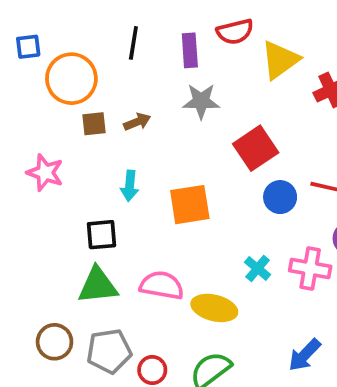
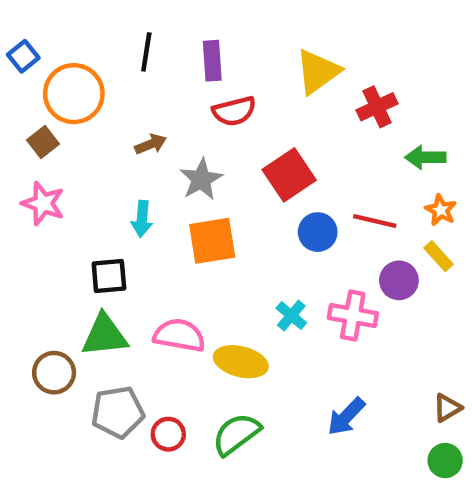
red semicircle: (235, 32) -> (234, 111), moved
blue square: (28, 47) -> (23, 56), turned -32
gray star: (201, 101) -> (201, 179), moved, turned -30
brown square: (94, 124) -> (43, 142), moved, turned -32
brown circle: (55, 342) -> (54, 373), moved

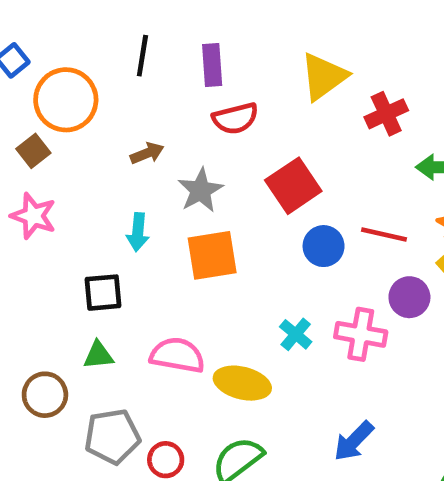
green triangle: (105, 335) -> (98, 355), size x0.6

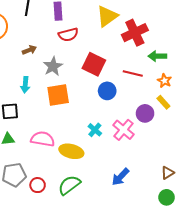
red cross: (386, 114) -> (135, 33), size x1.4
red square: (293, 186) -> (94, 64), turned -30
red line: (384, 234) -> (133, 74), moved
pink cross: (361, 334) -> (124, 130), turned 30

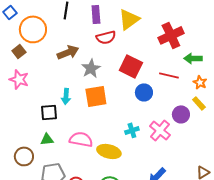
yellow triangle: (107, 16) -> (129, 19), moved
brown arrow: (29, 50) -> (68, 52), size x1.5
cyan arrow: (25, 85) -> (66, 96), moved
cyan cross: (95, 130) -> (132, 130), turned 32

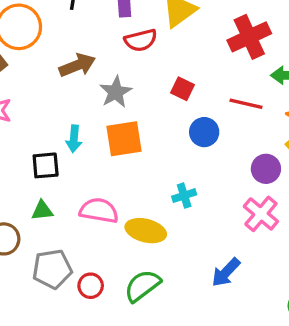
red square: (131, 66) -> (182, 89), size x0.6
pink cross: (160, 130) -> (261, 214), moved

